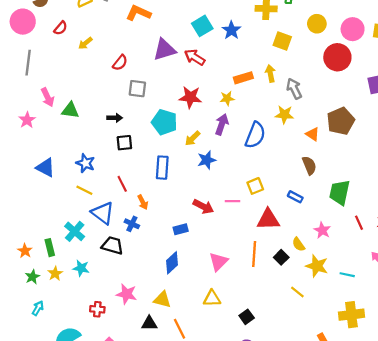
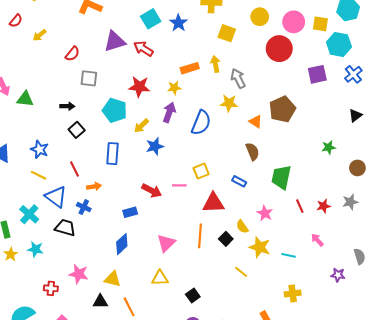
black square: (124, 143) -> (77, 130), turned -35
orange arrow: (143, 202) -> (94, 186), turned -72
yellow cross: (351, 315) -> (293, 293), size x0.7

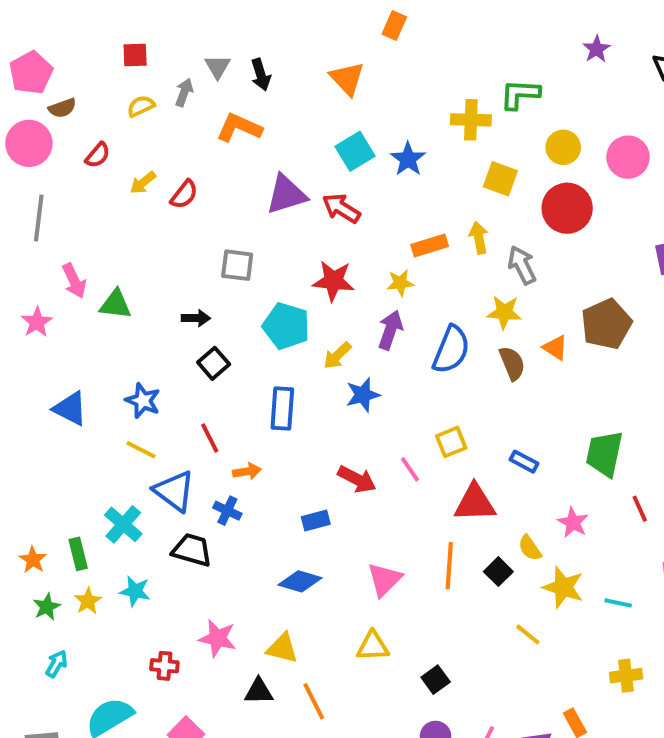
red circle: (279, 49) -> (567, 208), moved
red semicircle: (72, 54) -> (184, 194), moved
brown semicircle: (253, 151) -> (512, 363), moved
pink line: (179, 185) -> (410, 469), turned 56
blue diamond: (122, 244) -> (300, 581), turned 60

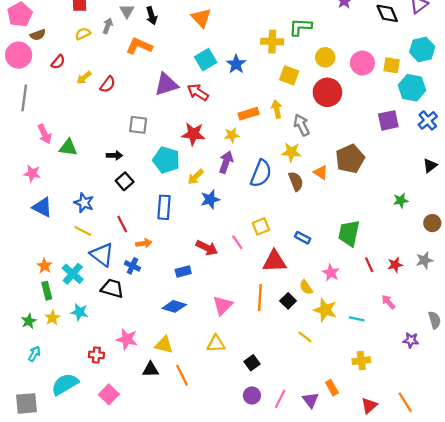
pink star: (37, 322) -> (32, 173), moved, turned -30
orange star: (33, 560) -> (45, 266), moved

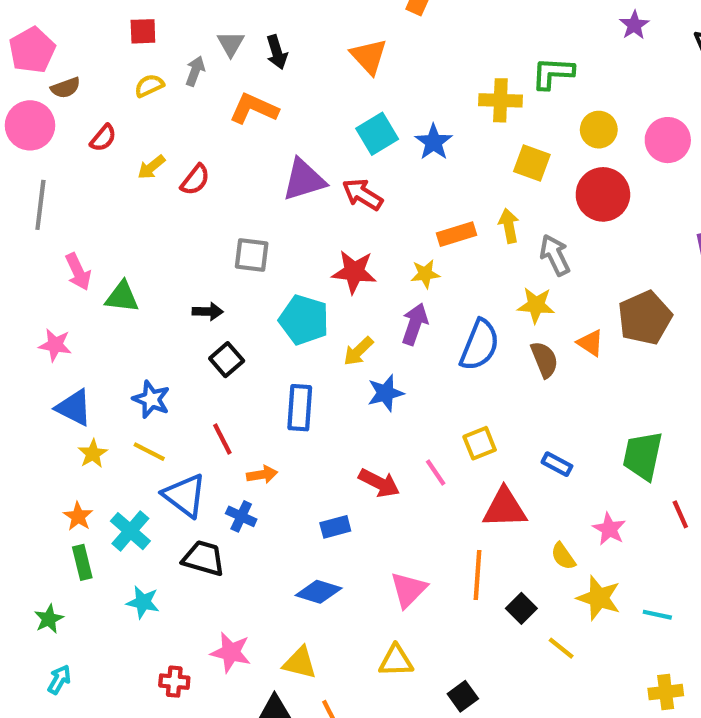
black square: (288, 301) -> (521, 608), moved
yellow star: (52, 318) -> (93, 454), moved

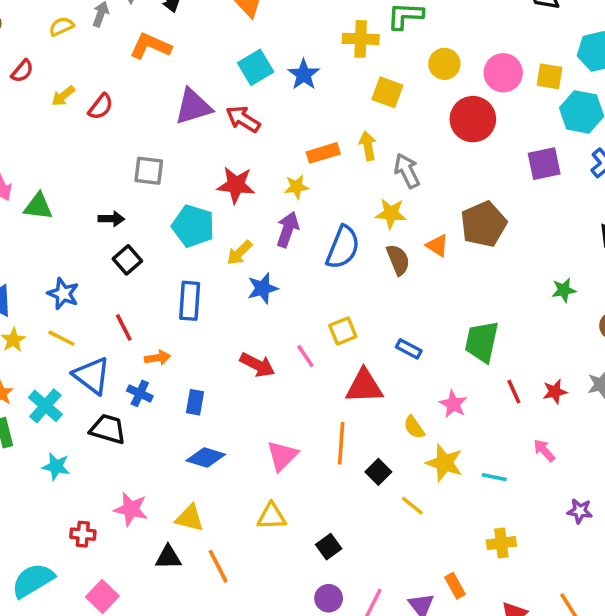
red circle: (603, 194) -> (473, 119), moved
blue rectangle: (335, 527) -> (195, 402), moved, turned -65

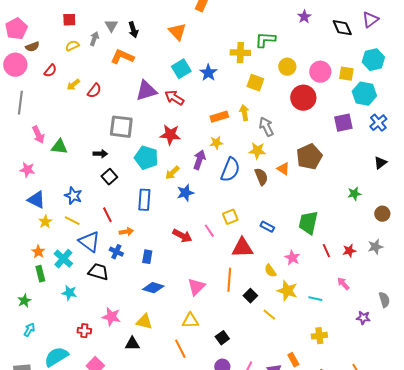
gray square: (149, 171) -> (121, 127), size x1.4
yellow star: (297, 187) -> (216, 143), moved
orange line: (218, 566) -> (180, 349), moved

